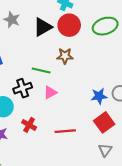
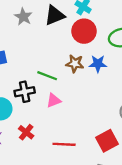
black triangle: (43, 27) -> (55, 15), moved
blue star: (99, 96) -> (98, 64), moved

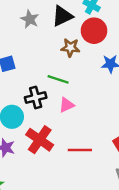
brown star: (75, 64) -> (70, 48), moved
red cross: (26, 132) -> (40, 140), size x1.6

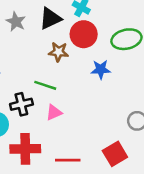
red cross: (40, 140) -> (25, 149), turned -36

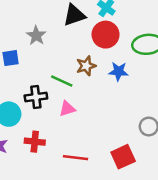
gray star: (16, 22) -> (36, 36), moved
brown star: (59, 52) -> (86, 66), moved, turned -30
red cross: (25, 149) -> (35, 142), size x0.7

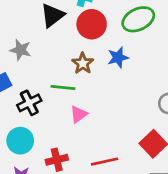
black cross: (36, 97) -> (29, 103), moved

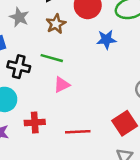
brown star: (83, 63) -> (56, 24), moved
black cross: (29, 103) -> (19, 67), turned 30

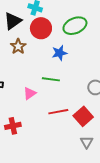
green line: (52, 58) -> (51, 79), moved
red line: (78, 132) -> (58, 112), moved

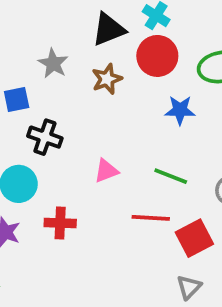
green line: (51, 79) -> (171, 176), moved

